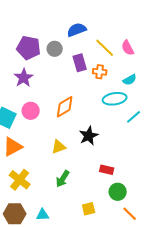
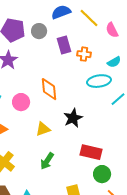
yellow line: (105, 48) -> (89, 18), moved
orange diamond: (65, 107) -> (49, 89), turned -65
pink circle: (31, 111) -> (21, 102), moved
red rectangle: (107, 170) -> (91, 152), size x1.5

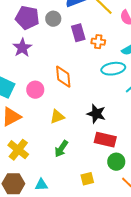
black star: (73, 118) -> (96, 114), moved, turned -30

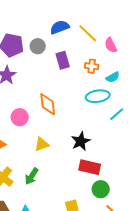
orange cross: (98, 42) -> (92, 66), moved
black star: (96, 114) -> (81, 141), turned 30
green arrow: (61, 149) -> (32, 176), moved

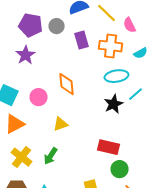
orange cross: (92, 66) -> (111, 46), size x1.6
cyan semicircle: (113, 77) -> (141, 53), moved
black star: (81, 141) -> (114, 104), moved

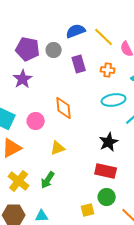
orange cross: (111, 46) -> (108, 70), size x0.6
black star: (114, 104) -> (109, 142), moved
green circle: (120, 169) -> (107, 197), moved

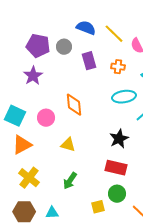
blue semicircle: (76, 31) -> (86, 28), turned 42
yellow triangle: (58, 148) -> (68, 145), turned 35
green arrow: (48, 180) -> (70, 181), moved

